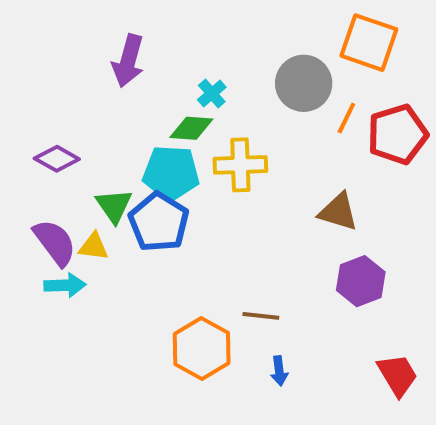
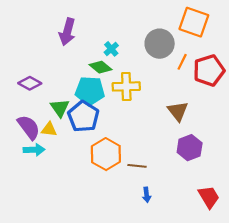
green diamond: (191, 128) -> (101, 67), turned 35
brown triangle: (338, 212) -> (178, 111), turned 35
orange hexagon: (202, 349) -> (106, 154), moved

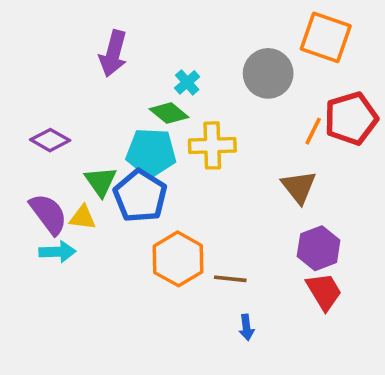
orange line: (182, 62) -> (313, 131), moved
red trapezoid: (209, 197) -> (324, 291), moved

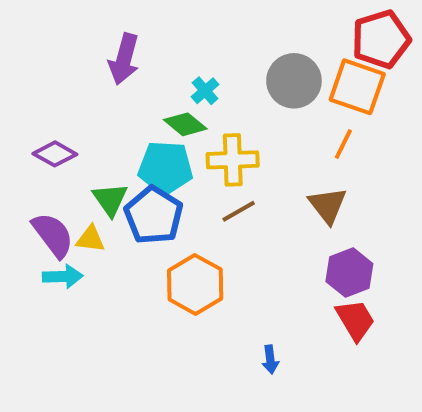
orange square: (326, 37) -> (357, 87), moved
red pentagon: (351, 118) -> (381, 39), moved
brown line: (230, 279) -> (239, 211), moved, turned -36

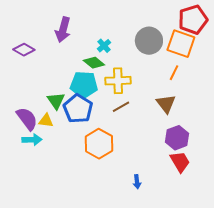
purple diamond: (55, 154) -> (24, 50), moved

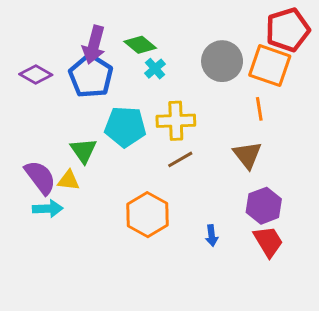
green diamond: (94, 63) -> (140, 45), moved
orange line: (174, 73) -> (259, 109), turned -35
blue pentagon: (78, 109) -> (91, 76), moved
blue arrow: (137, 182) -> (212, 235), moved

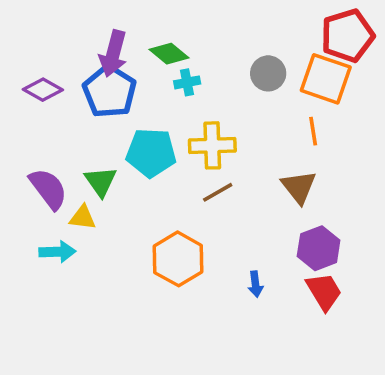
gray circle: (222, 61) -> (268, 73), size x0.7
cyan cross: (155, 69) -> (187, 82), turned 30
purple semicircle: (40, 177) -> (48, 189), moved

